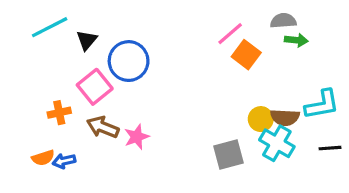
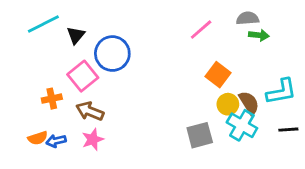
orange square: (246, 55) -> (218, 75), moved
brown semicircle: (285, 117) -> (249, 103), turned -125
pink star: (137, 137) -> (93, 139), moved

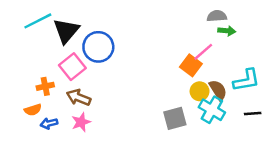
pink line: (201, 30) -> (203, 52), moved
black triangle: (76, 35) -> (66, 31), size x1.6
orange semicircle: (38, 138) -> (33, 110), moved

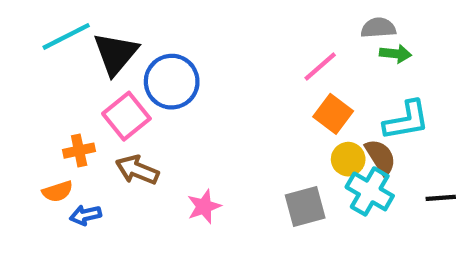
pink line: (203, 52) -> (320, 67), moved
cyan L-shape: (246, 80) -> (406, 120), moved
pink star: (81, 122) -> (204, 207), moved

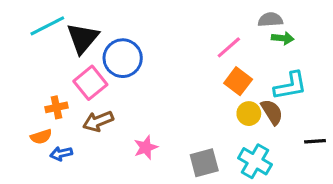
brown arrow: (137, 170) -> (98, 121), turned -44
cyan cross: (370, 191) -> (255, 161), moved
gray square: (305, 207) -> (204, 163), moved

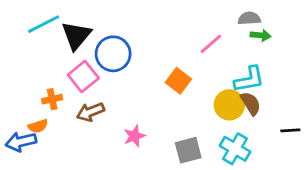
orange square: (238, 81) -> (178, 81), moved
cyan L-shape: (290, 86) -> (249, 79), moved
yellow circle: (249, 114) -> (229, 105), size x1.4
blue arrow: (61, 154) -> (21, 142), moved, size x1.5

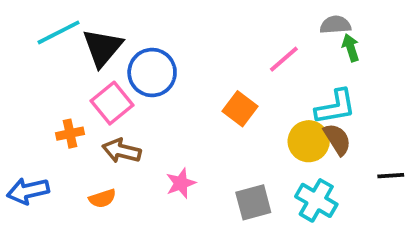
green arrow: (261, 35) -> (351, 48), turned -114
brown arrow: (90, 112) -> (122, 151), turned 36
orange semicircle: (38, 126) -> (102, 199), moved

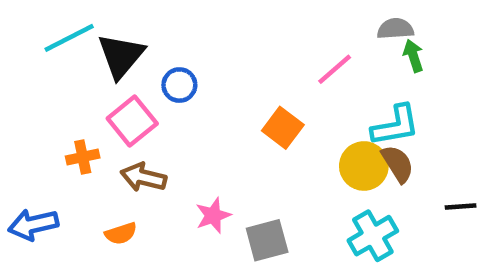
blue circle: (152, 72) -> (179, 85), size x0.6
cyan cross: (316, 200) -> (373, 236), turned 30
gray square: (253, 202) -> (267, 240), moved

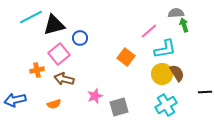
black triangle: (121, 56) -> (54, 25), turned 35
cyan L-shape: (395, 126) -> (165, 49), moved

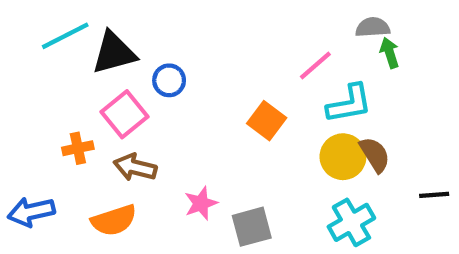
orange semicircle: (54, 104) -> (114, 220), size x1.5

